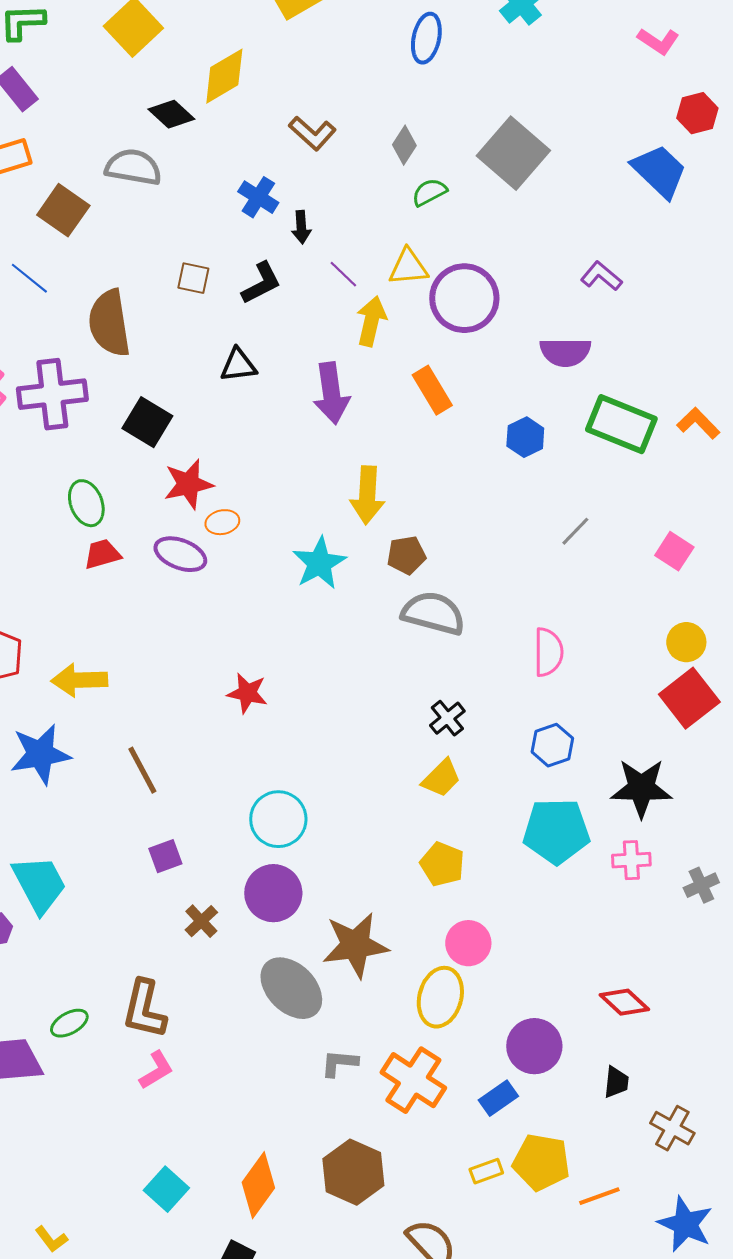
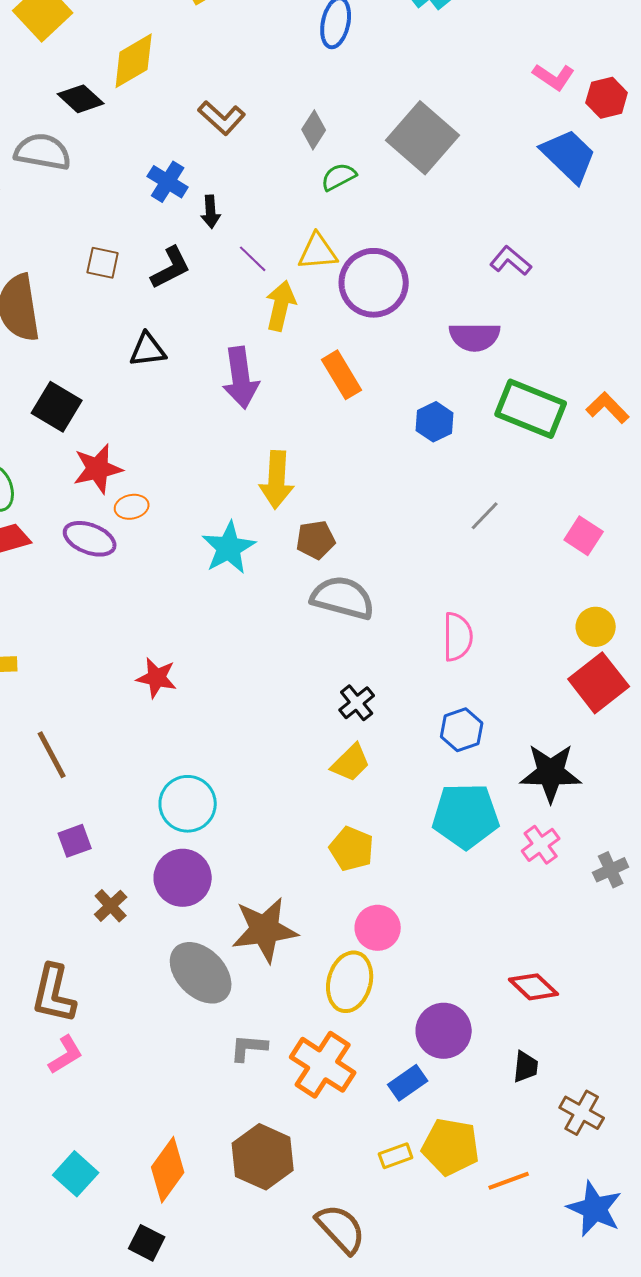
pink L-shape: (658, 41) -> (554, 77), moved
pink cross: (631, 860) -> (541, 845), turned -33

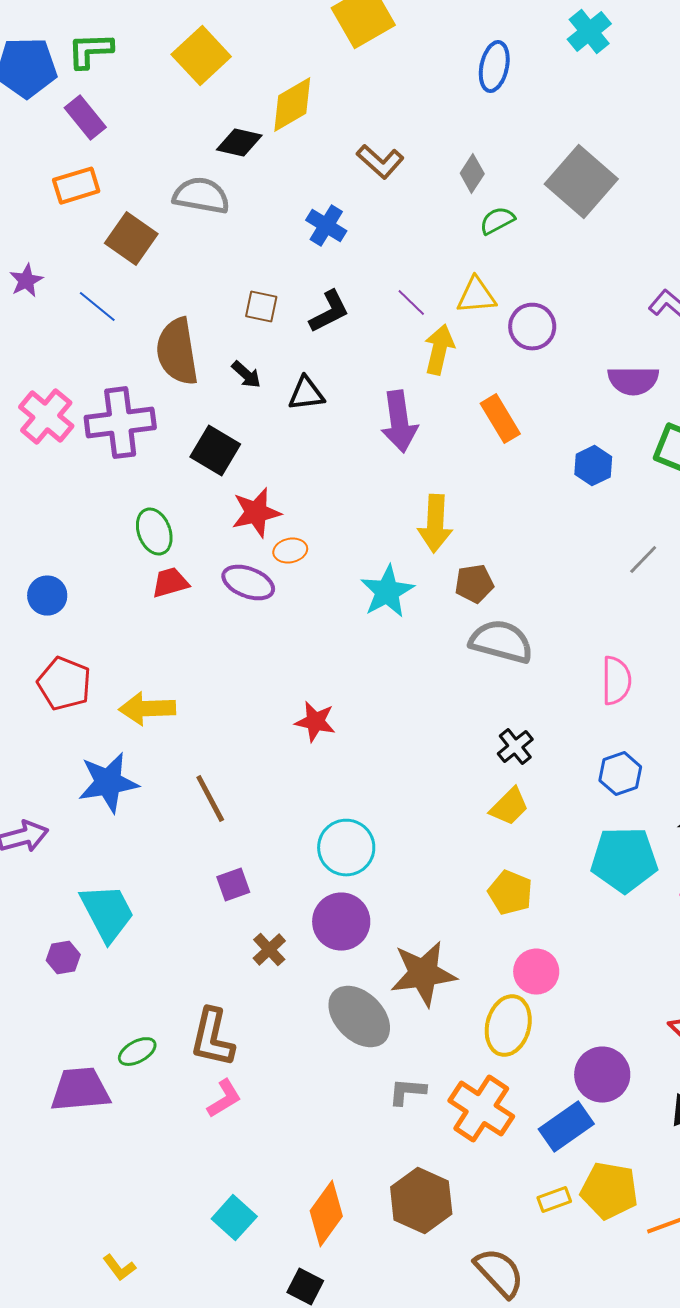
black diamond: (81, 99) -> (239, 143), turned -30
black arrow: (211, 212) -> (246, 375), moved, turned -44
purple circle: (374, 283) -> (532, 327), size x0.7
blue rectangle: (408, 1083) -> (566, 1127), size x1.4

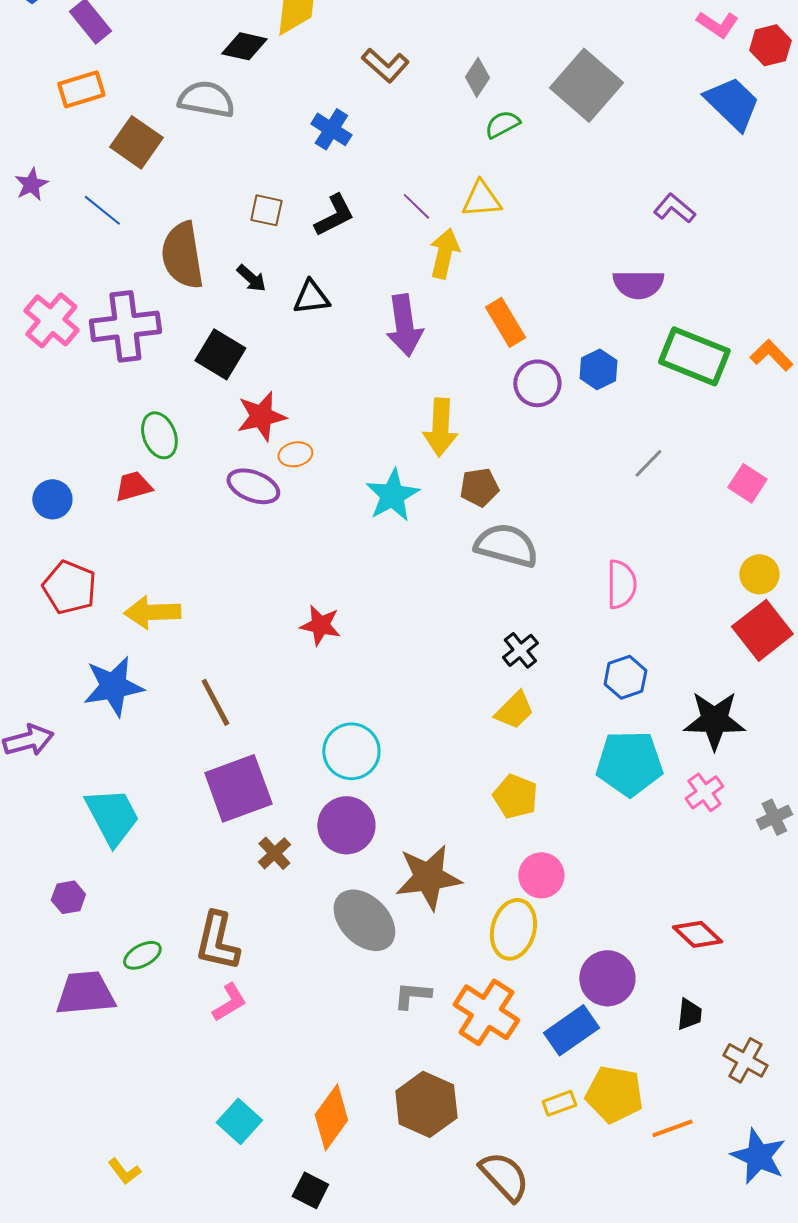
purple circle: (532, 327) -> (537, 383), moved
red trapezoid: (170, 583) -> (133, 486), moved
purple square: (233, 885) -> (238, 788), size x2.0
purple hexagon: (63, 958) -> (68, 897), moved

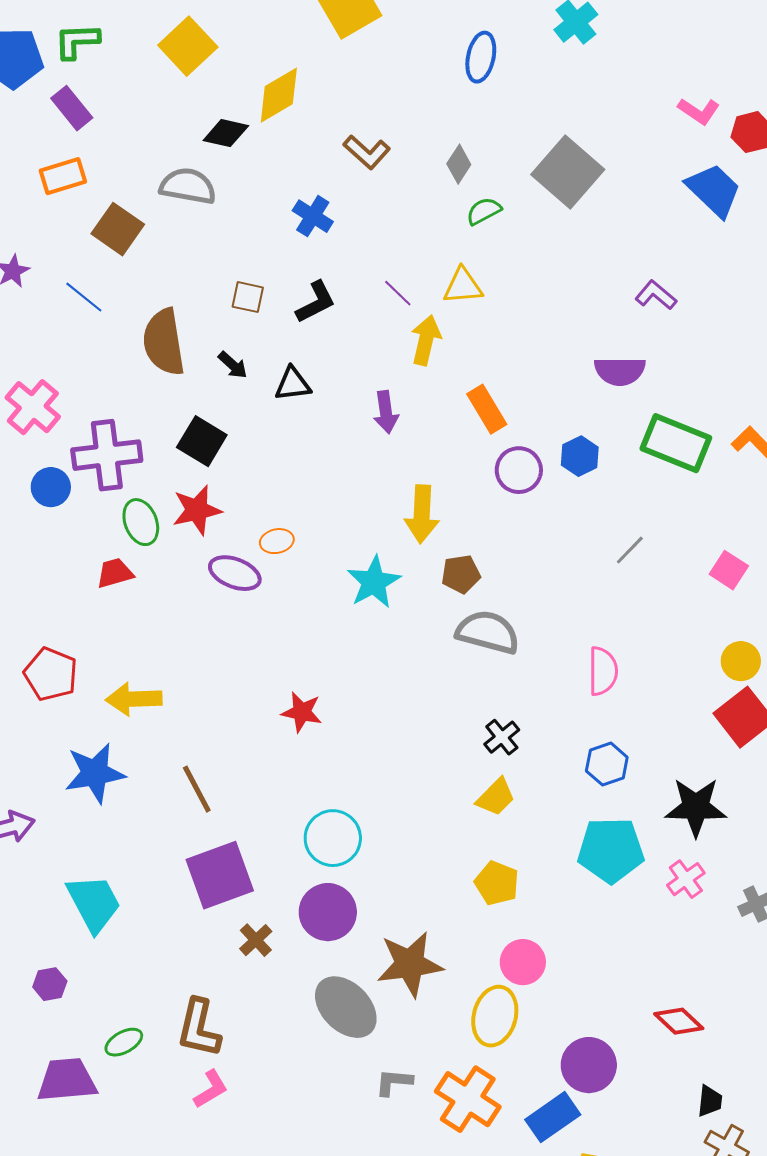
purple arrow: (404, 325) -> (386, 412), size x0.7
purple cross: (125, 326) -> (107, 455), moved
red star: (261, 416) -> (197, 510), moved
blue circle: (52, 499) -> (51, 487), moved
black trapezoid: (689, 1014) -> (710, 1101), moved

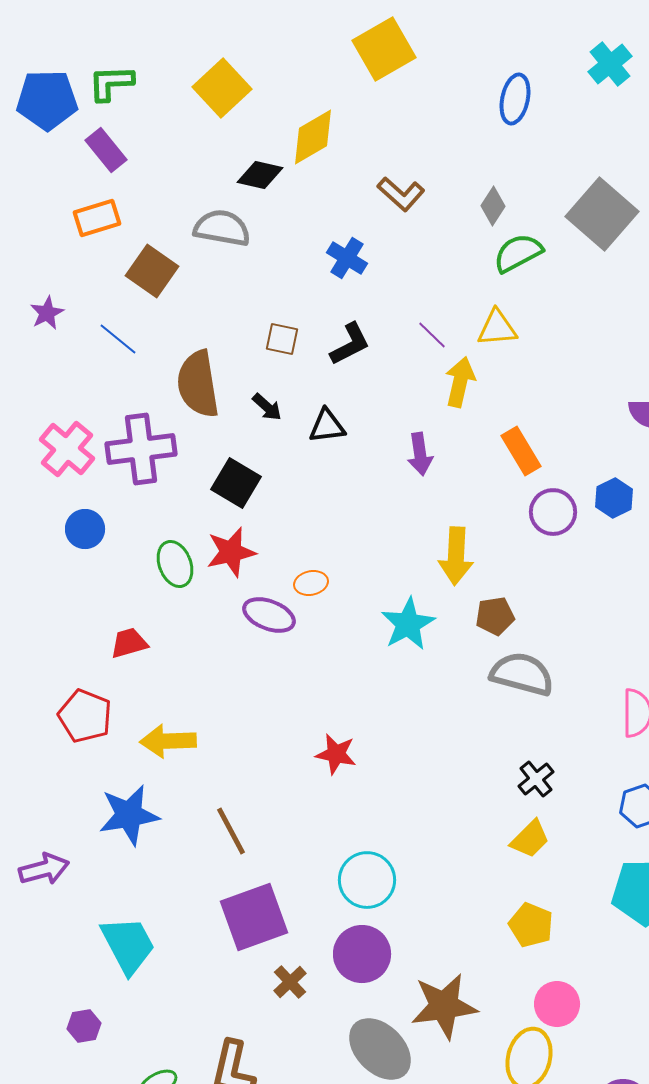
green semicircle: (484, 211) -> (518, 253), size x1.4
purple cross: (107, 455) -> (141, 449), moved
red trapezoid: (115, 573) -> (129, 643), moved

